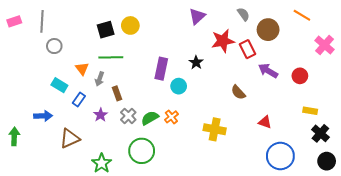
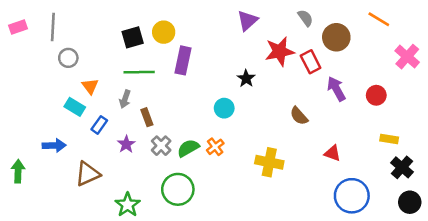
orange triangle: (82, 69) -> (90, 86), moved
purple rectangle: (161, 69) -> (183, 60), moved
purple arrow: (268, 71) -> (336, 89), turned 30

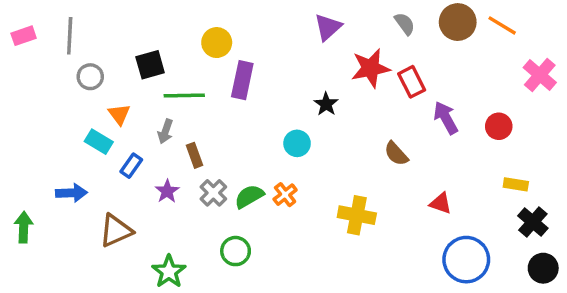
black square: (133, 37) -> (150, 65), moved
brown circle: (336, 37) -> (458, 22), moved
green circle: (178, 189) -> (236, 251), size x0.7

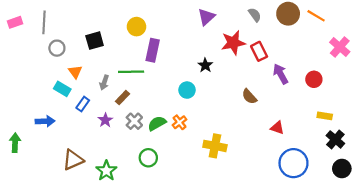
green line: (184, 96) -> (131, 72), moved
brown rectangle: (194, 155) -> (123, 98), turned 64
yellow cross: (357, 215) -> (215, 146), moved
brown triangle: (116, 231) -> (73, 160), moved

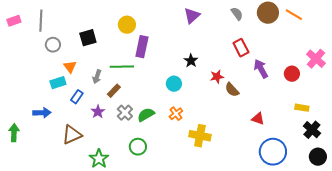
red star: (233, 43) -> (217, 77), moved, size x0.6
pink cross: (340, 47) -> (316, 59), moved
cyan rectangle: (62, 89) -> (58, 83), turned -49
orange cross: (179, 122) -> (176, 114), moved
brown triangle: (73, 160) -> (72, 135), moved

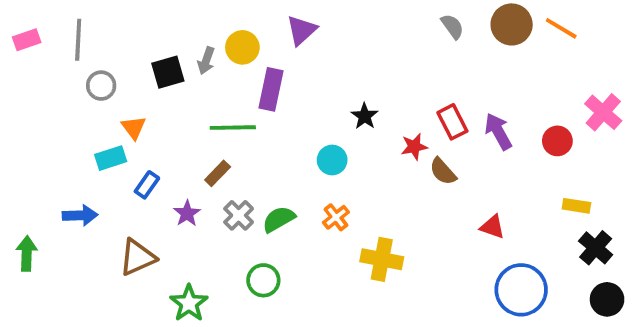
purple triangle: (192, 16) -> (302, 30), moved
red rectangle: (241, 48) -> (452, 122), moved
gray arrow: (97, 77) -> (206, 61), moved

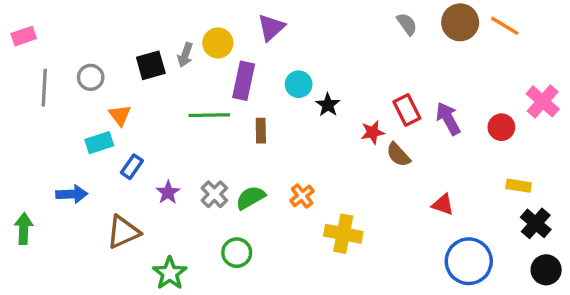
gray line: (78, 40) -> (44, 88), moved
cyan circle: (332, 160) -> (299, 84), moved
brown rectangle: (218, 173) -> (261, 131), moved, turned -45

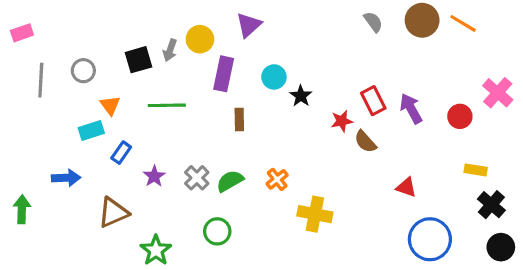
green line: (209, 115) -> (167, 105), moved

